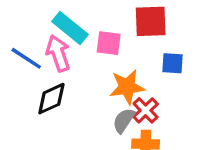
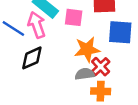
blue square: (172, 63) -> (120, 32), size x1.5
gray semicircle: (124, 120) -> (85, 74), turned 48

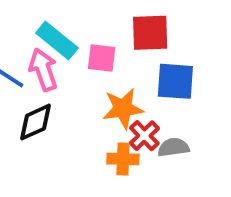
gray semicircle: (85, 74) -> (173, 147), moved
orange cross: (101, 91) -> (123, 159), moved

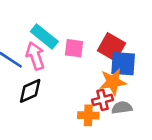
red square: (150, 33) -> (112, 47), moved, turned 32
orange star: (123, 109) -> (113, 82), moved
red cross: (144, 136) -> (102, 100), turned 30

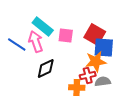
black diamond: (30, 91) -> (46, 68), moved

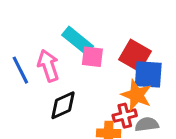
cyan rectangle: (43, 26) -> (78, 41), moved
blue line: (17, 44) -> (20, 70), turned 30
orange star: (96, 62) -> (136, 95), turned 30

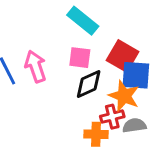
cyan rectangle: (78, 41) -> (83, 21), moved
black diamond: (63, 105) -> (89, 84), moved

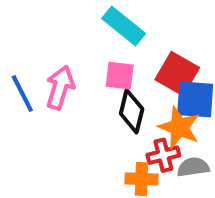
pink arrow: (36, 66) -> (60, 88), turned 36
black diamond: (89, 84) -> (132, 111), turned -52

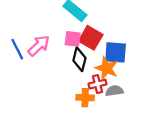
red square: (177, 74) -> (91, 38), moved
pink arrow: (60, 88) -> (39, 46), turned 30

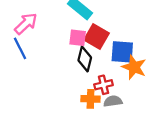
pink arrow: (39, 46) -> (26, 24), moved
orange star: (107, 68) -> (134, 67), moved
gray semicircle: (114, 91) -> (113, 101), moved

